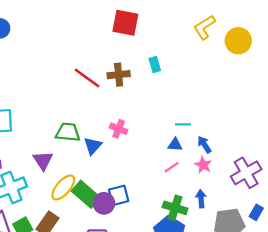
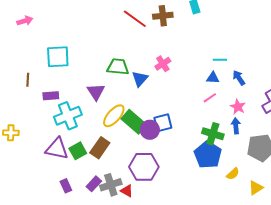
pink cross: (119, 129) -> (163, 64), turned 35
pink star: (203, 165) -> (238, 107), moved

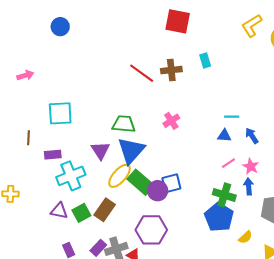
blue triangle: (140, 79) -> (131, 150), moved, size x1.6
pink line: (210, 98) -> (228, 163), moved
purple triangle: (57, 149) -> (59, 211), size x0.7

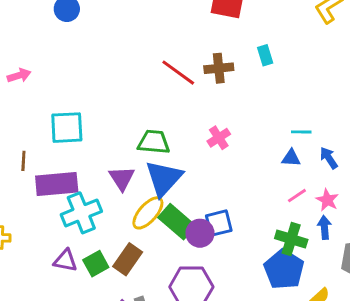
purple rectangle: (53, 155) -> (57, 184), size x1.8

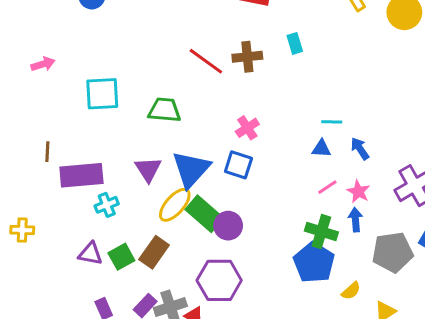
cyan square: (67, 128) -> (102, 94), moved
green trapezoid: (154, 142) -> (164, 110), moved
cyan cross: (81, 213) -> (107, 205), size x0.6
blue square: (219, 223) -> (238, 165), moved, turned 32

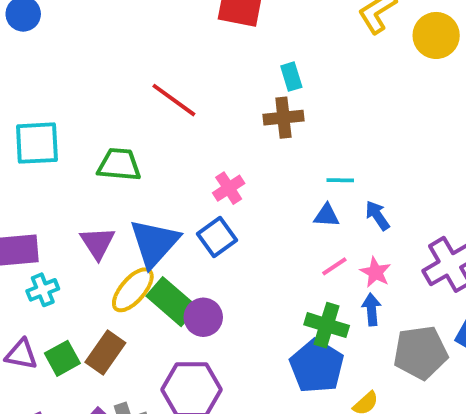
brown cross: (247, 57) -> (283, 118), moved
blue square: (238, 165) -> (217, 237), turned 36

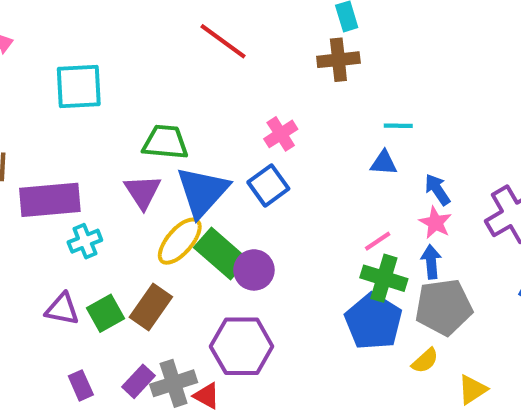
green trapezoid: (119, 165) -> (165, 142), moved
blue arrow: (377, 215) -> (437, 190), moved
pink line: (334, 266) -> (378, 241), moved
gray pentagon: (420, 352) -> (444, 307), moved

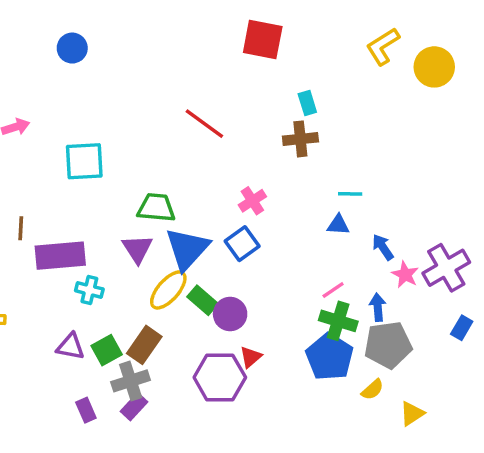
pink star: (435, 223) -> (405, 275), moved
cyan cross: (85, 241) -> (89, 290), turned 36
green rectangle: (221, 253) -> (203, 300), size x0.7
gray cross: (174, 383) -> (131, 381), moved
red triangle: (207, 396) -> (251, 357), moved, turned 50

